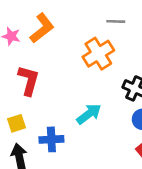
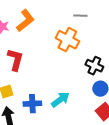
orange cross: (98, 54) -> (67, 40), turned -30
cyan arrow: (89, 114) -> (60, 100), moved

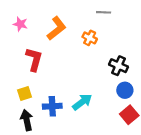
orange L-shape: (25, 21) -> (57, 28), moved
orange cross: (67, 40) -> (90, 38), size x0.6

